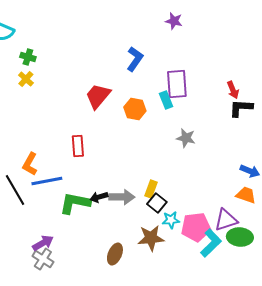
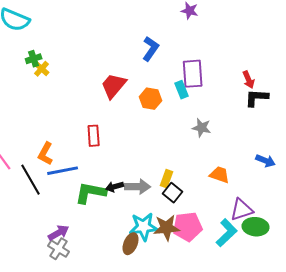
green cross: (28, 57) -> (34, 59), moved, turned -35
orange trapezoid: (246, 195) -> (220, 175), moved
cyan star: (171, 220) -> (144, 227), moved, size x1.6
pink pentagon: (196, 227) -> (188, 227), moved

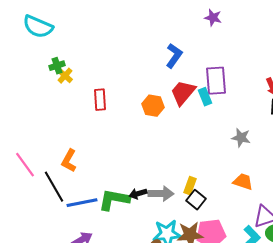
red trapezoid: (114, 86) -> (183, 93), moved
orange hexagon: (151, 99) -> (153, 106), moved
gray star: (202, 128) -> (241, 138), moved
red rectangle: (94, 136) -> (100, 100), moved
blue line: (63, 171) -> (82, 203), moved

